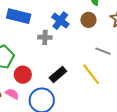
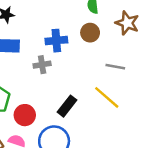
blue cross: (60, 21) -> (56, 41), turned -30

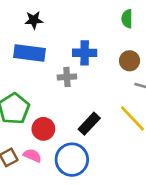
brown circle: (90, 33) -> (130, 61), moved

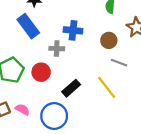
blue rectangle: (29, 53) -> (28, 26), turned 40
red circle: (43, 129) -> (41, 72), moved

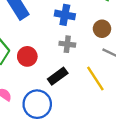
gray cross: (57, 49) -> (67, 44), moved

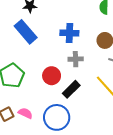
red circle: (27, 56) -> (52, 76), moved

